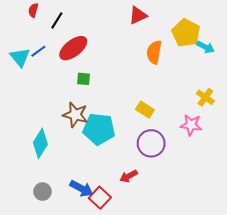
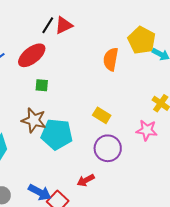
red triangle: (138, 15) -> (64, 25), moved
black line: (57, 20) -> (48, 25), moved

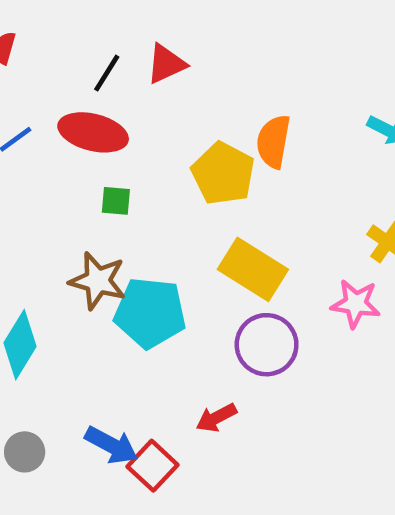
black line: (48, 25) -> (107, 73), moved
yellow pentagon: (142, 40) -> (223, 173), moved
red ellipse: (32, 55) -> (93, 132), turned 52
yellow rectangle: (102, 115) -> (253, 269), size x1.6

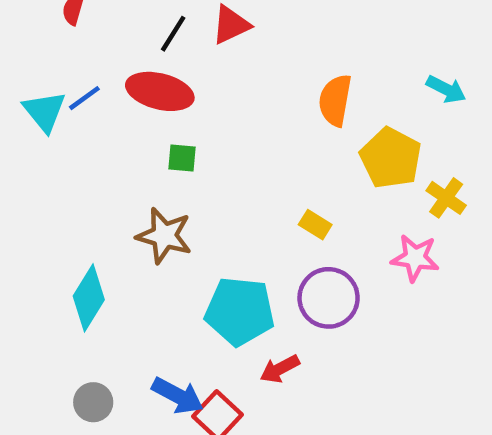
yellow pentagon: (223, 173) -> (391, 158), moved
yellow rectangle: (253, 269) -> (315, 225), size x0.5
cyan pentagon: (150, 313) -> (240, 311), moved

